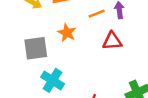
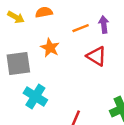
red triangle: (112, 41) -> (96, 56), turned 36

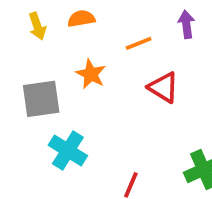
yellow arrow: (16, 17) -> (37, 26), turned 42
purple arrow: (104, 24) -> (186, 24), moved

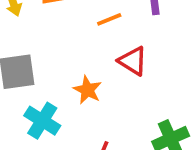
orange star: (91, 74) -> (87, 90), moved

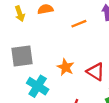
red triangle: (133, 61) -> (96, 72), moved

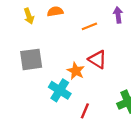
red triangle: (96, 72) -> (97, 59), moved
cyan cross: (38, 86) -> (60, 90), moved

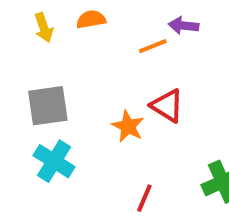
purple arrow: (118, 15) -> (184, 26), moved, turned -77
cyan cross: (60, 90) -> (54, 161), moved

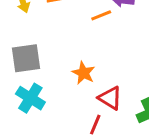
red triangle: (167, 106) -> (110, 98), moved

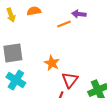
red triangle: (110, 98) -> (70, 80), turned 36

